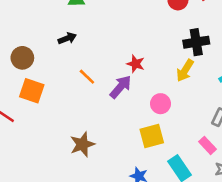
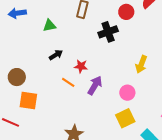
black arrow: (67, 38) -> (56, 55), moved
black cross: (196, 42) -> (108, 32), moved
red star: (136, 64) -> (81, 66), moved

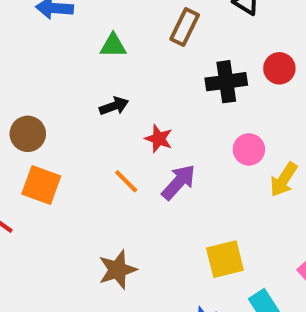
red circle: (126, 12) -> (279, 68), moved
yellow arrow: (141, 64) -> (284, 180), moved
orange line: (68, 82) -> (126, 181), moved
pink circle: (127, 93) -> (249, 149), moved

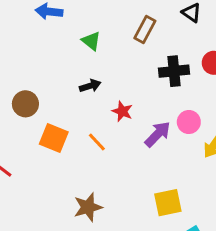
green triangle: (113, 45) -> (91, 41), turned 36
purple arrow: (179, 182) -> (158, 134), moved
orange square: (41, 185) -> (54, 138), moved

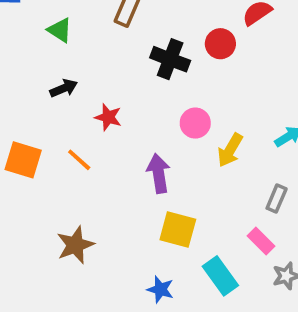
black cross: (174, 71) -> (170, 59), turned 32
purple arrow: (158, 134) -> (158, 173), moved, turned -48
yellow square: (168, 203) -> (178, 229), turned 32

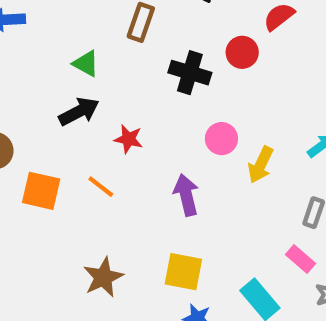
green triangle: (60, 30) -> (86, 64), moved
black arrow: (64, 88) -> (79, 112), size x1.4
yellow square: (178, 229) -> (183, 272), moved

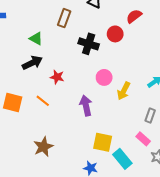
yellow square: (183, 272) -> (103, 142), moved

